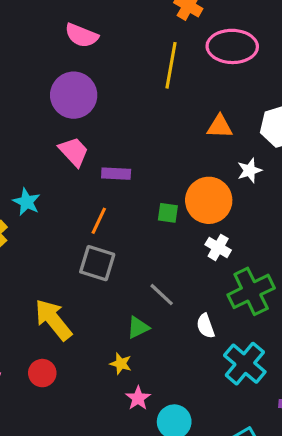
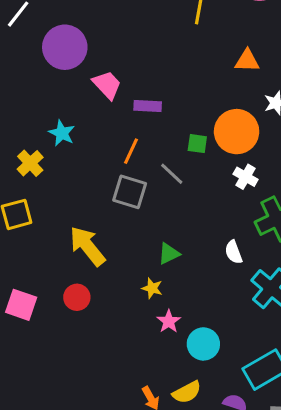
purple circle: (74, 95) -> (65, 47), moved
gray line: (162, 295) -> (172, 174), moved

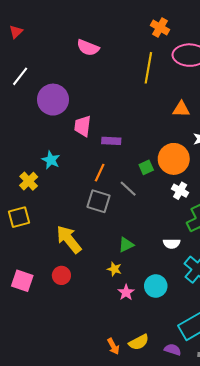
pink trapezoid: (107, 85) -> (83, 126), turned -130
green square: (197, 144) -> (146, 167), turned -32
white semicircle: (234, 252) -> (172, 244), turned -70
cyan circle: (203, 344) -> (156, 286), moved

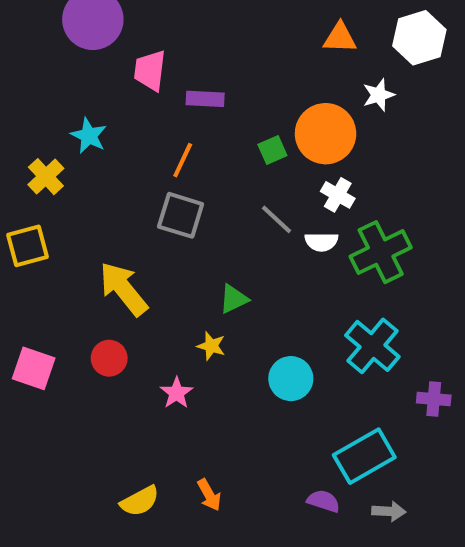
gray line: (128, 189) -> (277, 219), moved
white semicircle: (172, 244) -> (321, 242), moved
pink star: (126, 292) -> (177, 393), moved
yellow semicircle: (139, 342) -> (140, 501), moved

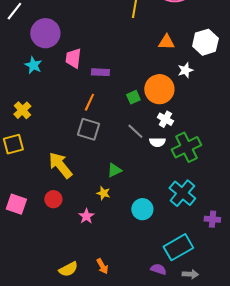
cyan star: (89, 136) -> (33, 65), moved

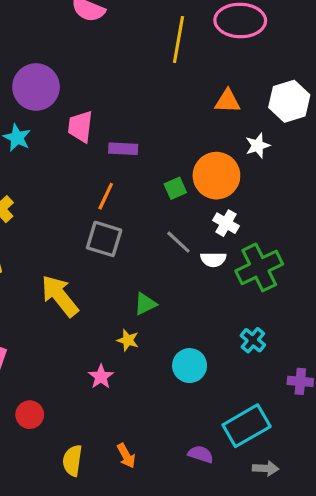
cyan cross: (182, 193) -> (253, 340), size x0.6
red circle: (53, 199) -> (30, 415), moved
yellow semicircle: (68, 269) -> (72, 461), turned 126
purple semicircle: (158, 269) -> (201, 454), moved

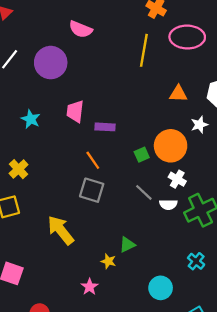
purple circle: (36, 87) -> (51, 63), moved
orange line: (106, 196) -> (93, 160), turned -60
green triangle: (145, 304) -> (127, 245), moved
cyan circle: (190, 366) -> (161, 288), moved

